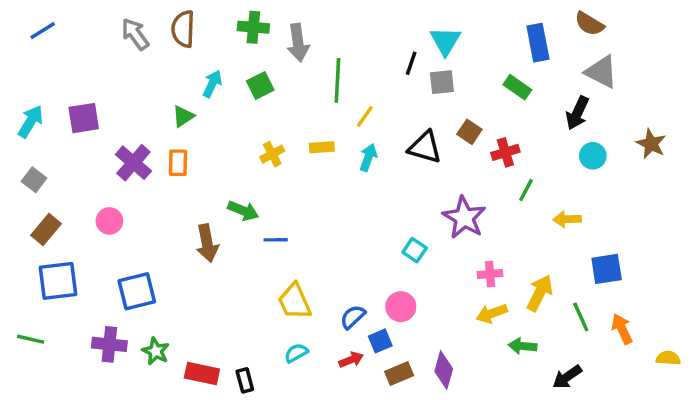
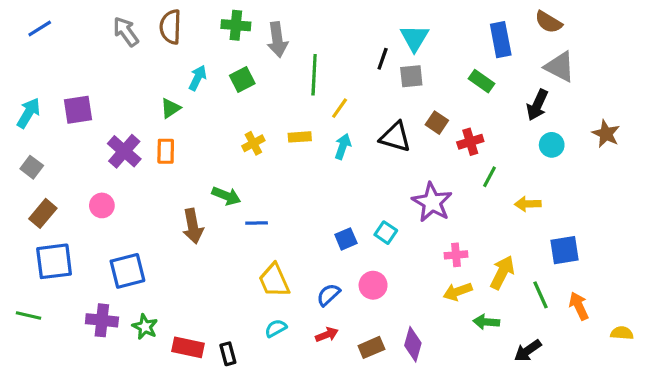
blue square: (380, 341) -> (346, 239), moved

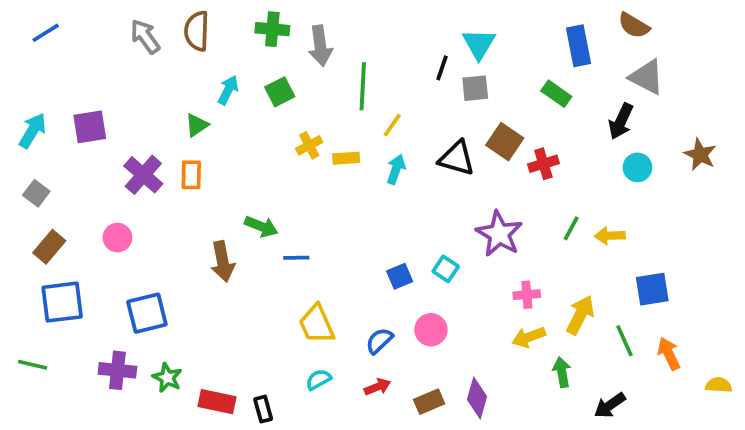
brown square: (437, 123) -> (505, 142), size x1.4
yellow cross: (253, 143) -> (309, 145), moved
green line: (489, 177) -> (571, 228), moved
green arrow: (486, 322) -> (562, 372), turned 75

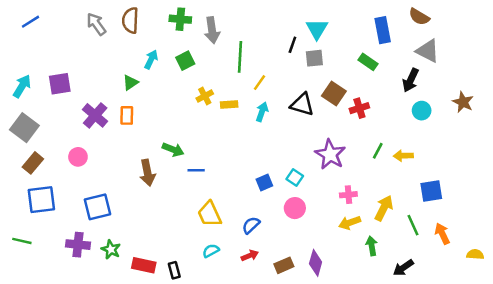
gray square: (36, 193) -> (24, 128), size x1.6
pink circle: (431, 330) -> (295, 208), moved

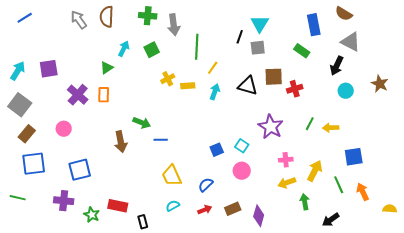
brown square: (334, 94) -> (274, 77), turned -36
green star: (111, 249) -> (92, 215), moved
red rectangle: (144, 265) -> (118, 206), moved
brown rectangle: (284, 265) -> (233, 209), moved

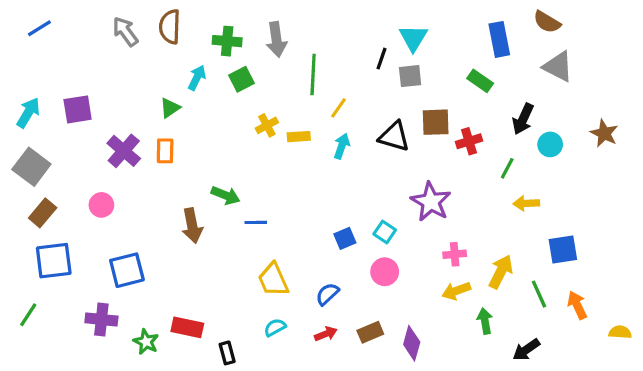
green cross: (148, 16) -> (227, 41), moved
black arrow: (337, 66) -> (523, 119), moved
green line: (310, 124) -> (507, 168), moved
green line: (18, 198) -> (28, 315), turned -70

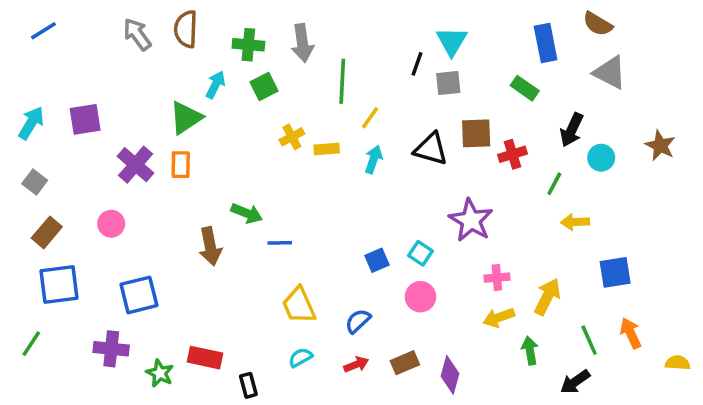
green triangle: (170, 108) -> (186, 118), size x1.5
gray square: (31, 167) -> (35, 182), size x0.6
green line: (539, 294) -> (589, 340), moved

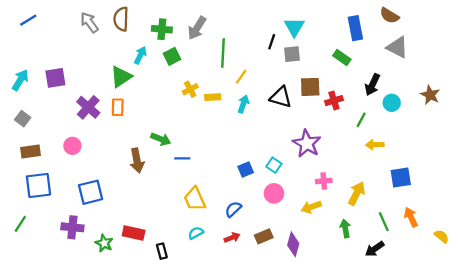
gray arrow: (302, 43) -> (197, 28), turned 40
brown rectangle: (47, 232) -> (31, 151), turned 42
yellow arrow: (499, 318) -> (311, 207), moved
yellow semicircle: (678, 363) -> (442, 236), turned 35

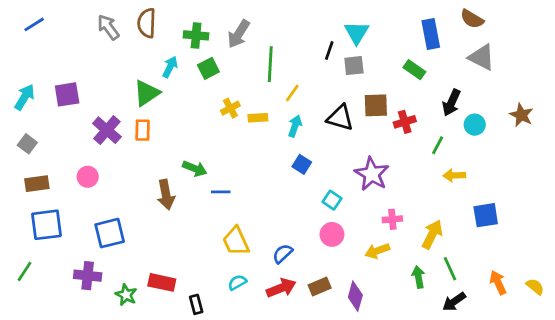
blue square: (246, 170) -> (302, 164), moved, turned -35
orange arrow: (411, 217) -> (498, 282), moved
green line: (384, 222) -> (450, 269), moved
red arrow: (232, 238) -> (281, 288), size x1.5

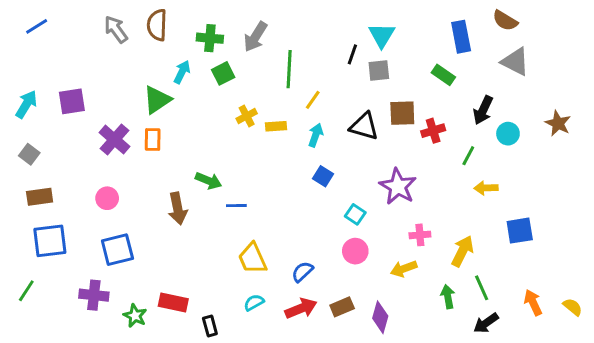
pink circle: (88, 177) -> (107, 198), moved

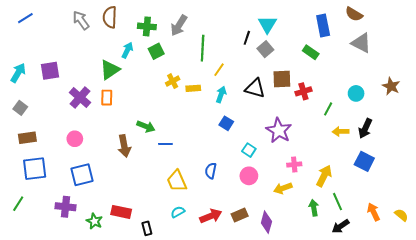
gray square: (379, 70) -> (265, 49), turned -35
black arrow: (483, 110) -> (365, 128), moved
blue square: (520, 231) -> (364, 161), turned 36
blue semicircle: (302, 272) -> (211, 171), moved, turned -35

